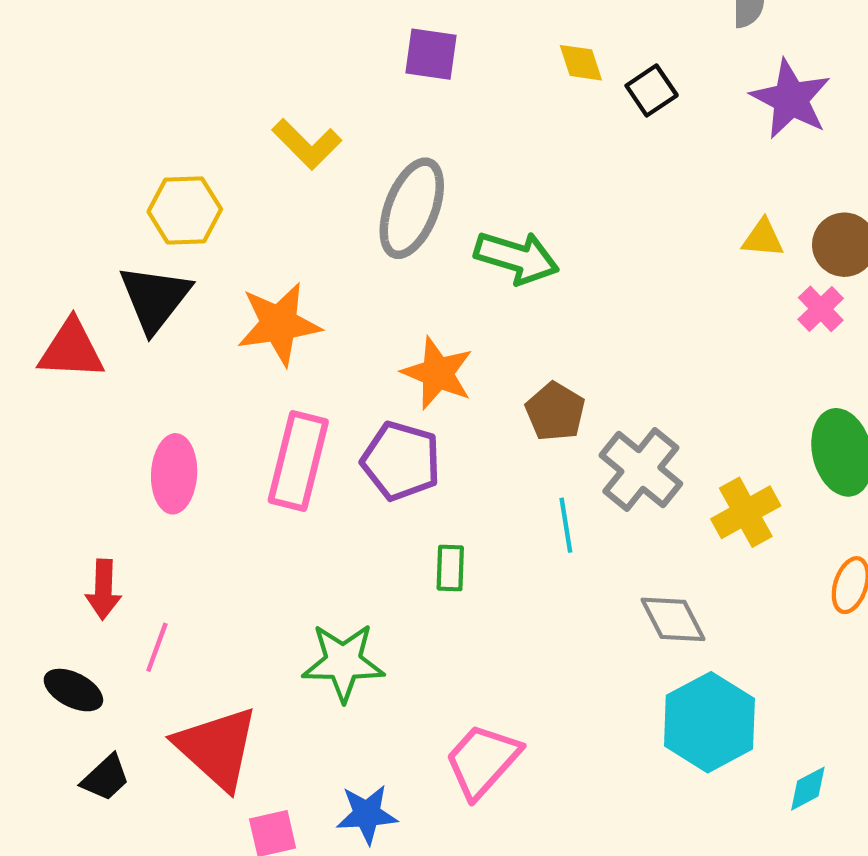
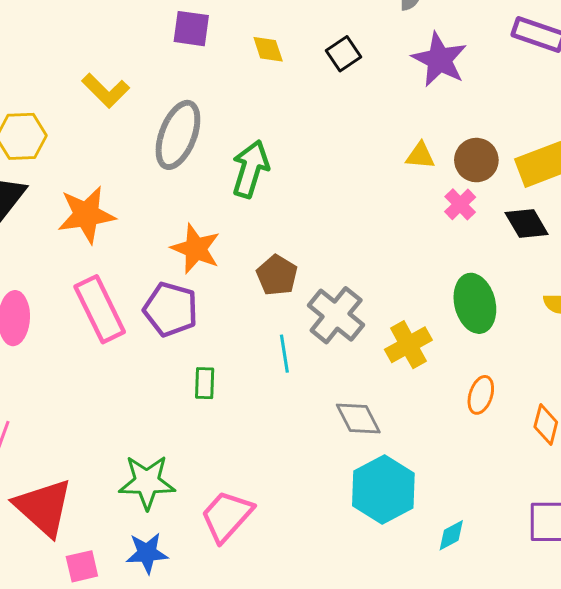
yellow diamond: (581, 63) -> (268, 49), moved
green arrow: (517, 258) -> (250, 169), turned -90
pink rectangle: (298, 461) -> (100, 309), turned -40
green star: (343, 662) -> (147, 482), moved

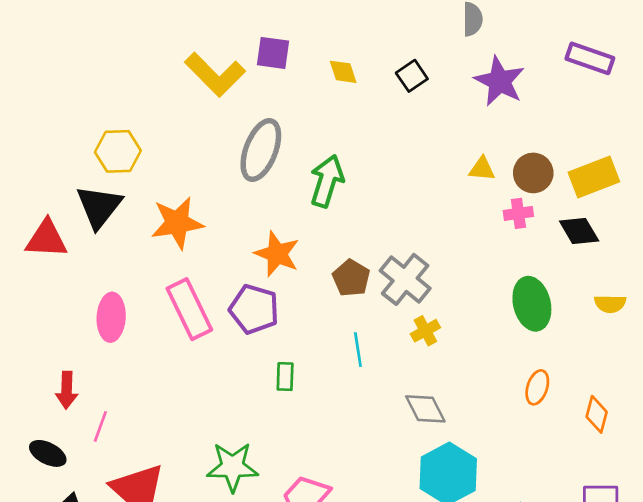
yellow L-shape: (106, 91) -> (215, 74), moved, size x1.4
pink cross: (460, 204) -> (518, 213), turned 36
gray cross: (336, 315) -> (405, 279), moved
yellow cross: (408, 345) -> (425, 331), moved, size x0.7

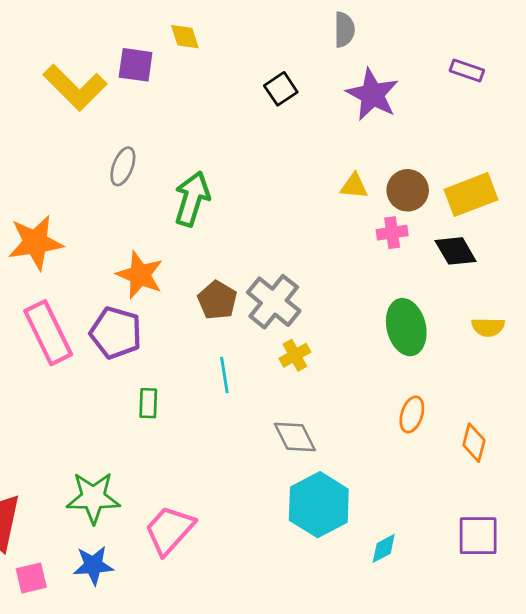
purple rectangle: (590, 58) -> (467, 70), size x0.7
yellow diamond: (343, 72) -> (185, 37), moved
gray ellipse: (261, 150) -> (123, 166), size x0.6

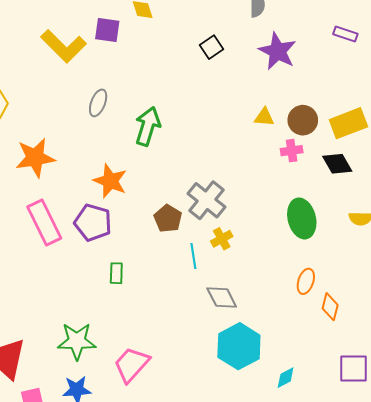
brown pentagon: (217, 300) -> (168, 218), moved
cyan line: (224, 375) -> (193, 256), moved
orange diamond: (474, 443) -> (330, 307), moved

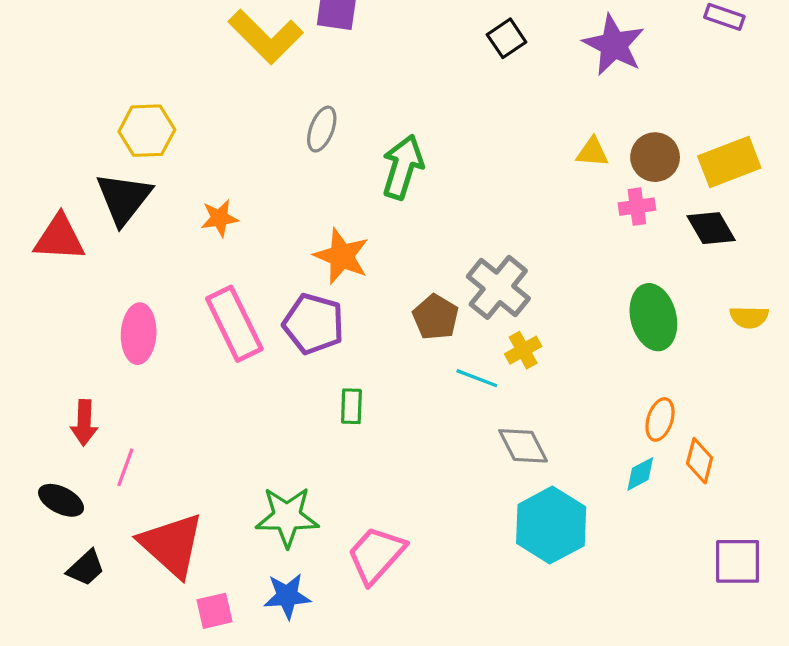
orange star: (35, 158) -> (219, 218), size x0.6
cyan line: (193, 256) -> (477, 378), turned -60
cyan diamond: (286, 378) -> (640, 474), moved

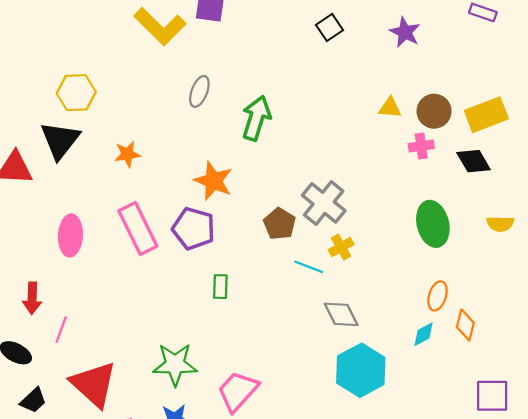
purple star: (614, 45) -> (405, 32), size x0.7

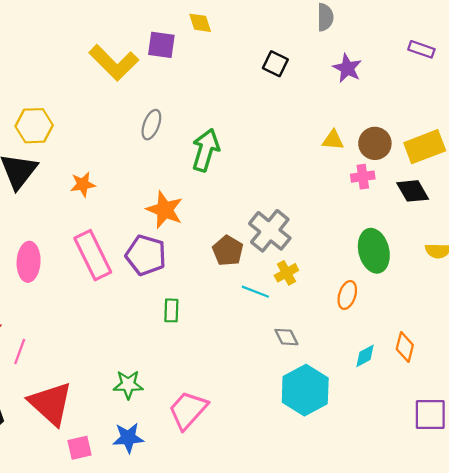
black square: (329, 28) -> (275, 64), turned -30
orange ellipse: (438, 296) -> (347, 295), moved
gray diamond: (341, 314) -> (286, 337), size x0.7
green star: (175, 364) -> (128, 385), size x0.7

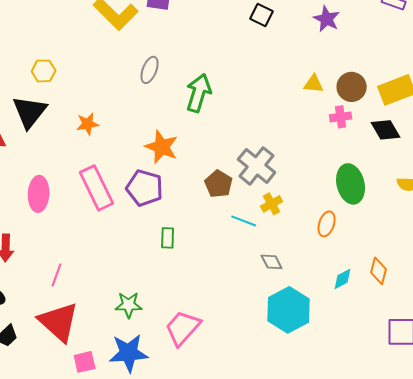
yellow hexagon: (34, 126) -> (44, 71), size x0.7
pink line: (20, 351) -> (57, 275), moved
blue star: (128, 438) -> (129, 353), size x1.4

